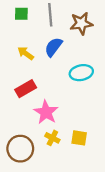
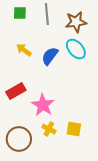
blue semicircle: (53, 47) -> (50, 56), moved
cyan ellipse: (81, 73) -> (76, 49), moved, turned 60
red rectangle: (26, 89) -> (16, 91), moved

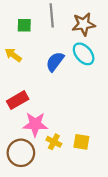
green square: (20, 13) -> (24, 25), moved
yellow arrow: (24, 50) -> (13, 55), moved
pink star: (43, 105) -> (35, 124), moved, turned -30

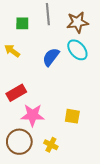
yellow cross: (54, 142) -> (51, 145), moved
yellow square: (81, 142) -> (72, 116), moved

